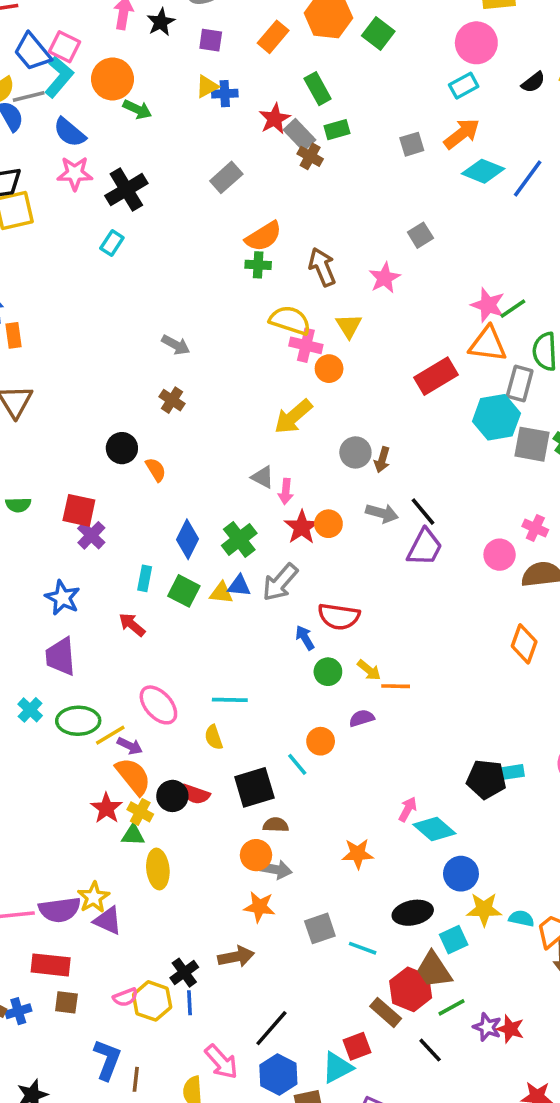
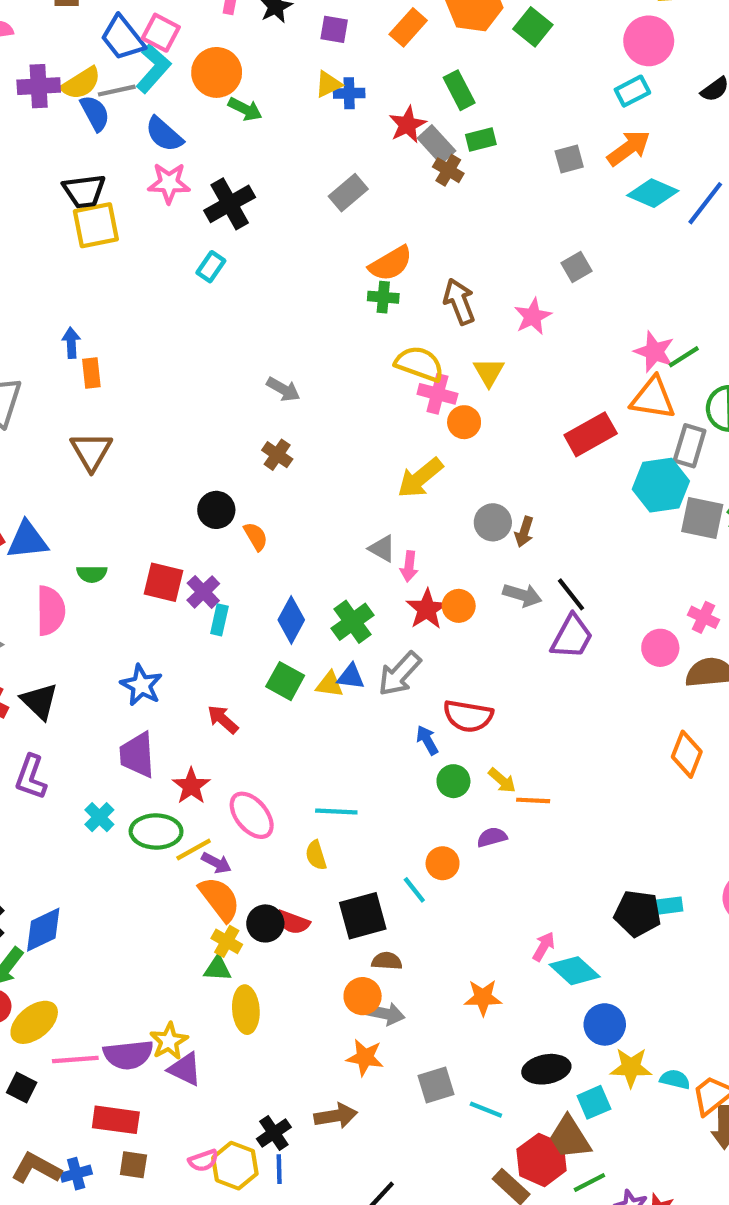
purple cross: (91, 535) -> (203, 592), moved
cyan rectangle: (145, 578) -> (219, 620), moved
red star: (106, 808) -> (191, 786), moved

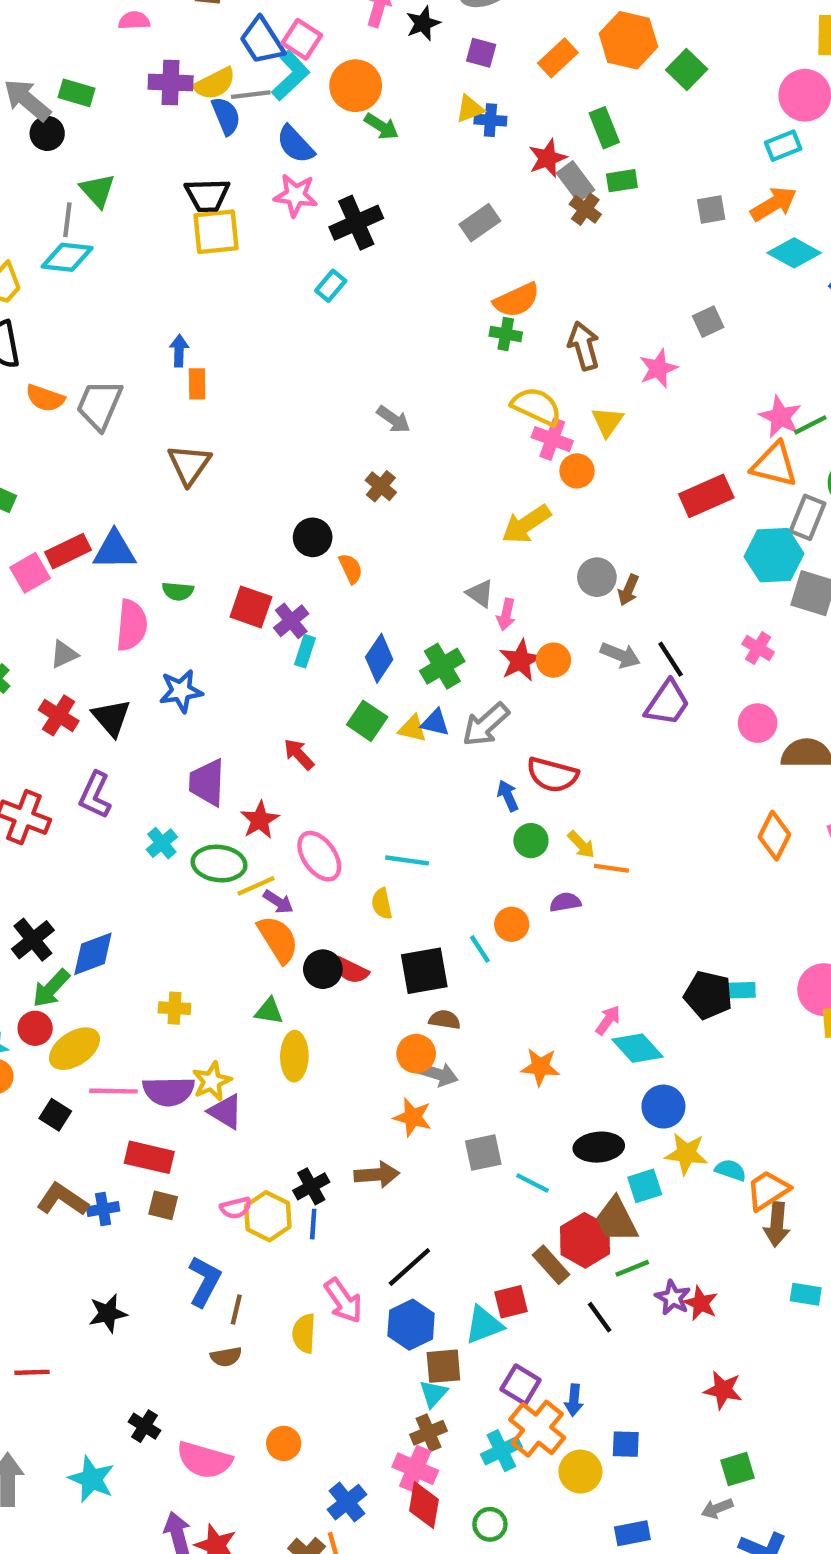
pink cross: (703, 617) -> (758, 648), moved
blue star: (141, 685) -> (181, 691), moved, turned 30
yellow cross: (227, 941) -> (174, 1008), moved, turned -32

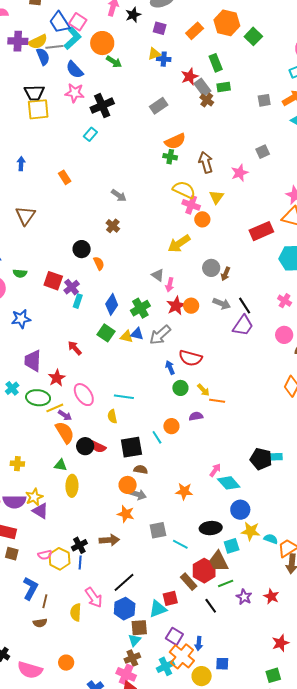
orange rectangle: (197, 384) -> (65, 177), moved, turned -32
red star: (701, 1303) -> (271, 596), moved
red star: (723, 1390) -> (280, 643), moved, turned -30

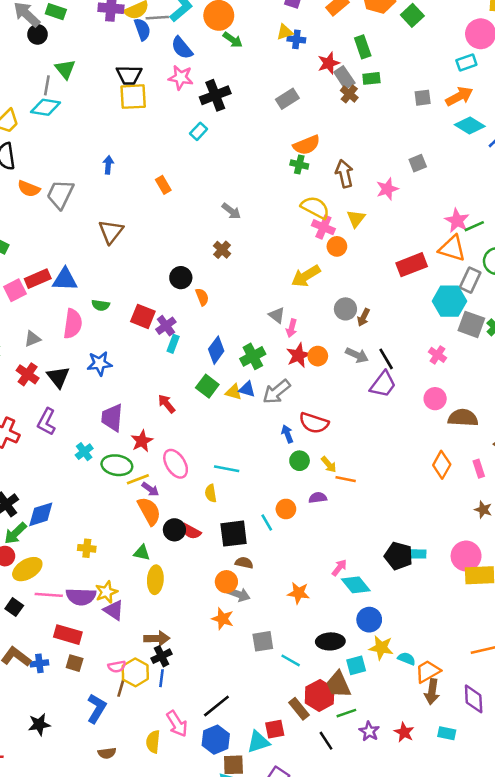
brown arrow: (109, 540) -> (157, 638), moved
brown line: (45, 601) -> (121, 688), moved

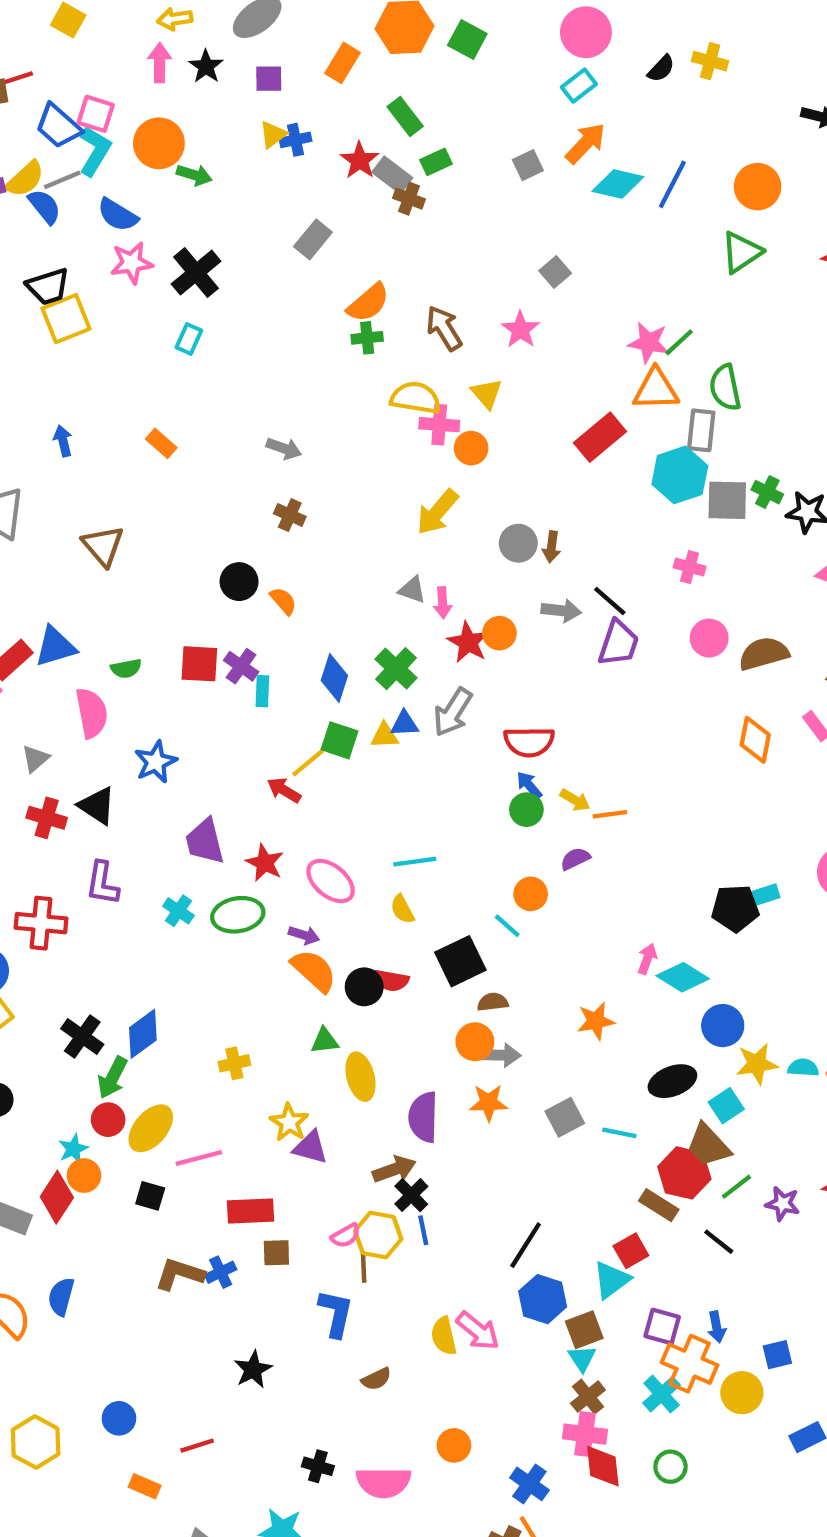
blue arrow: (287, 434) -> (529, 785), moved
yellow line: (138, 479) -> (308, 763), moved
purple semicircle: (81, 597) -> (423, 1117), moved, turned 108
pink arrow: (177, 724) -> (478, 1331), moved

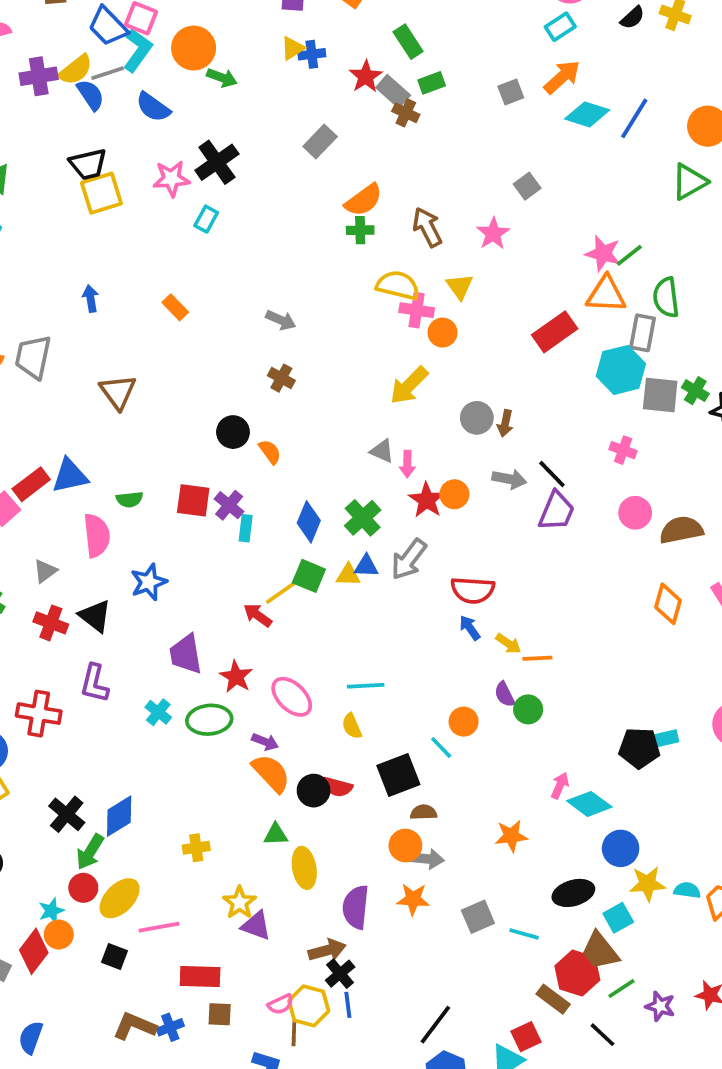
pink star: (132, 263) -> (171, 179), moved
green circle: (526, 810) -> (528, 709), moved
purple semicircle: (575, 859) -> (505, 694), turned -95

